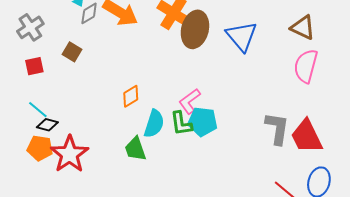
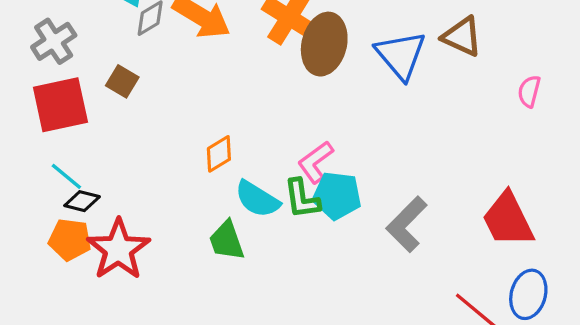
brown triangle: (303, 27) -> (462, 37), moved
red square: (34, 66) -> (60, 105), size x1.8
pink semicircle: (306, 66) -> (529, 91), moved, size x0.6
cyan semicircle: (154, 124) -> (257, 199), turned 104
gray L-shape: (277, 128) -> (407, 224), moved, turned -144

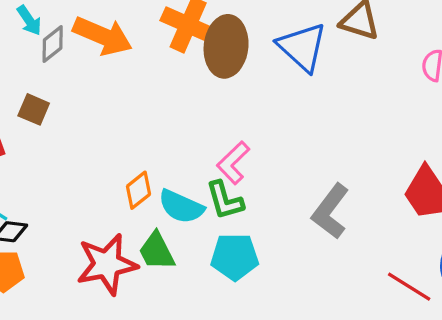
orange diamond: (219, 154) -> (138, 190), moved
cyan pentagon: (337, 196) -> (235, 257), moved
red star: (118, 249) -> (107, 264), moved, turned 30

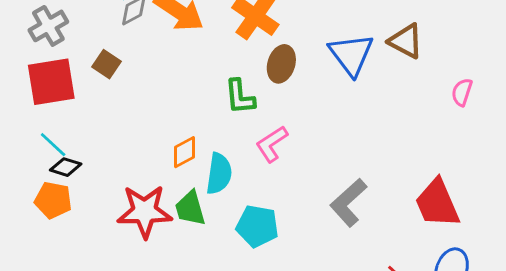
brown ellipse: (226, 46) -> (281, 64), moved, size x0.7
green L-shape: (225, 200) -> (240, 97), moved
cyan semicircle: (181, 207) -> (219, 174), turned -117

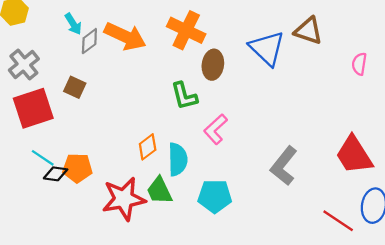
orange pentagon: (53, 200) -> (77, 168), moved

